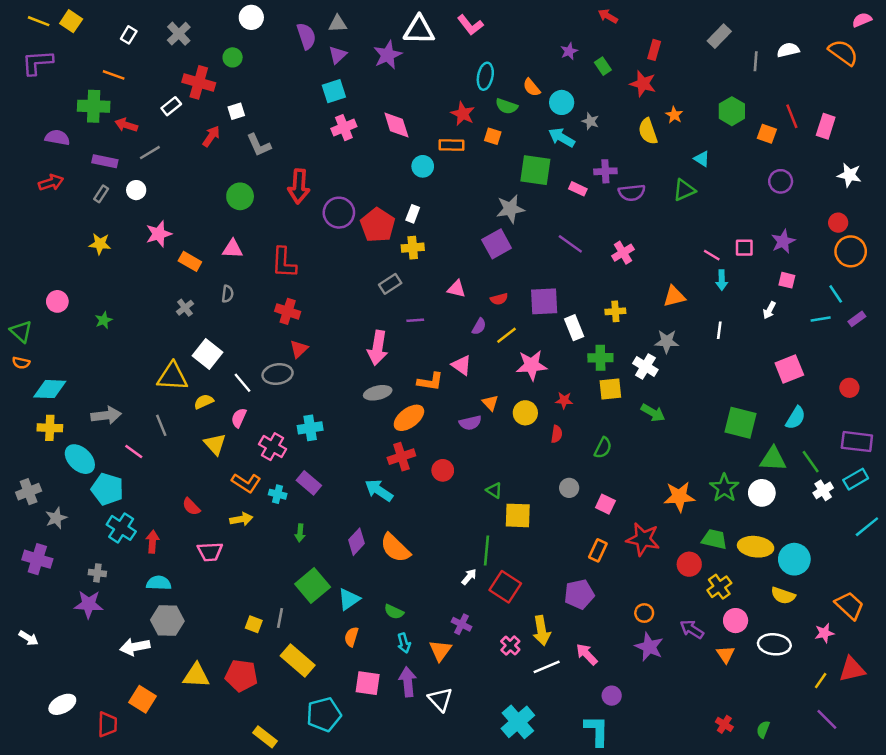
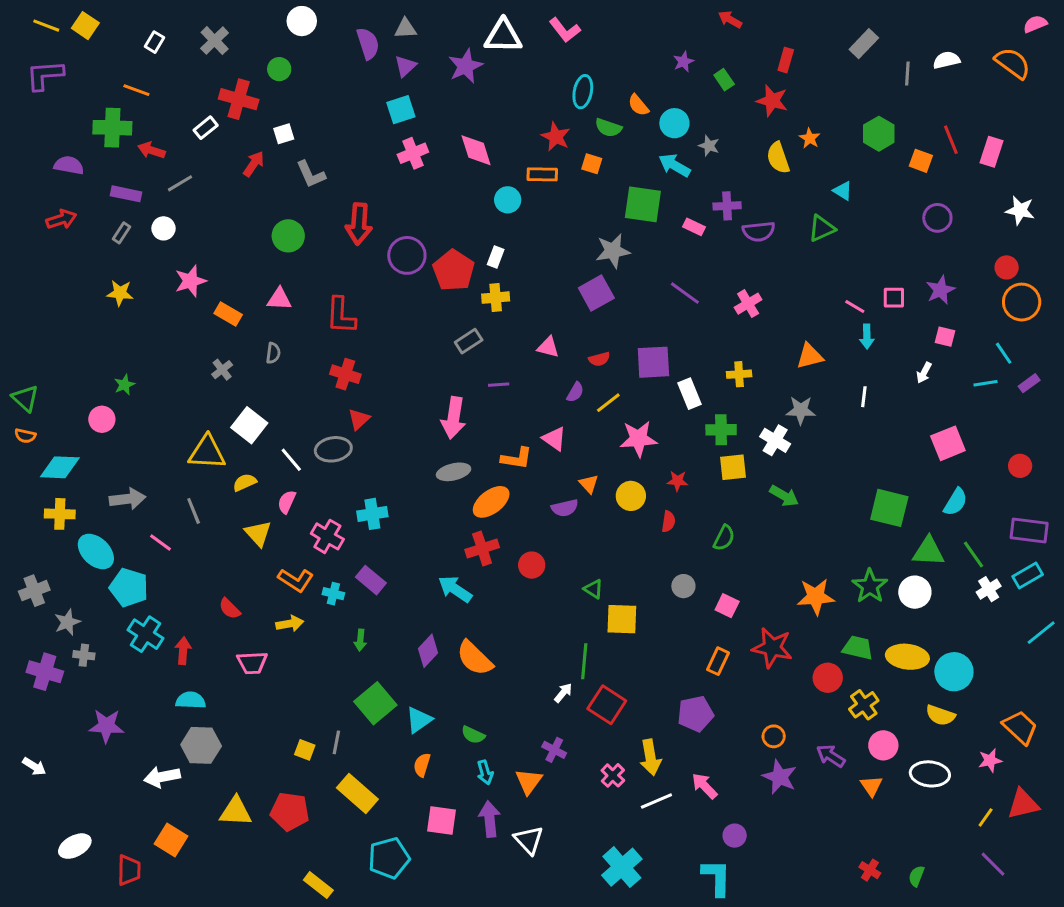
pink circle: (57, 301) -> (102, 419), moved
gray cross: (97, 573) -> (84, 655), moved

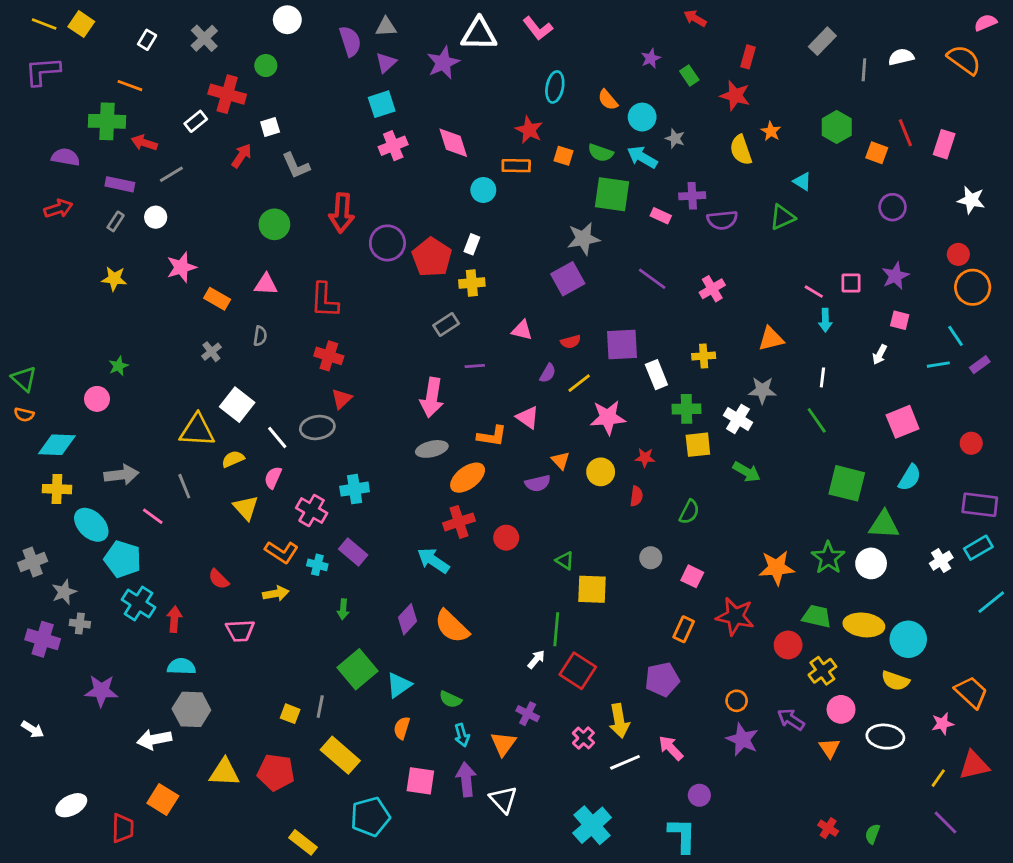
green semicircle: (608, 128) -> (601, 153), moved
green line: (974, 555) -> (817, 420), moved

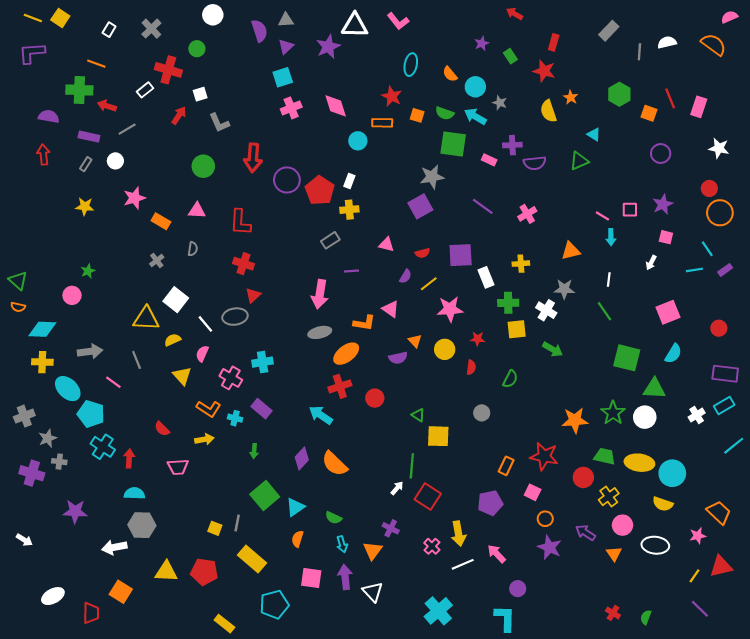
red arrow: (58, 209) -> (43, 155), turned -78
pink square: (692, 576) -> (533, 492), moved

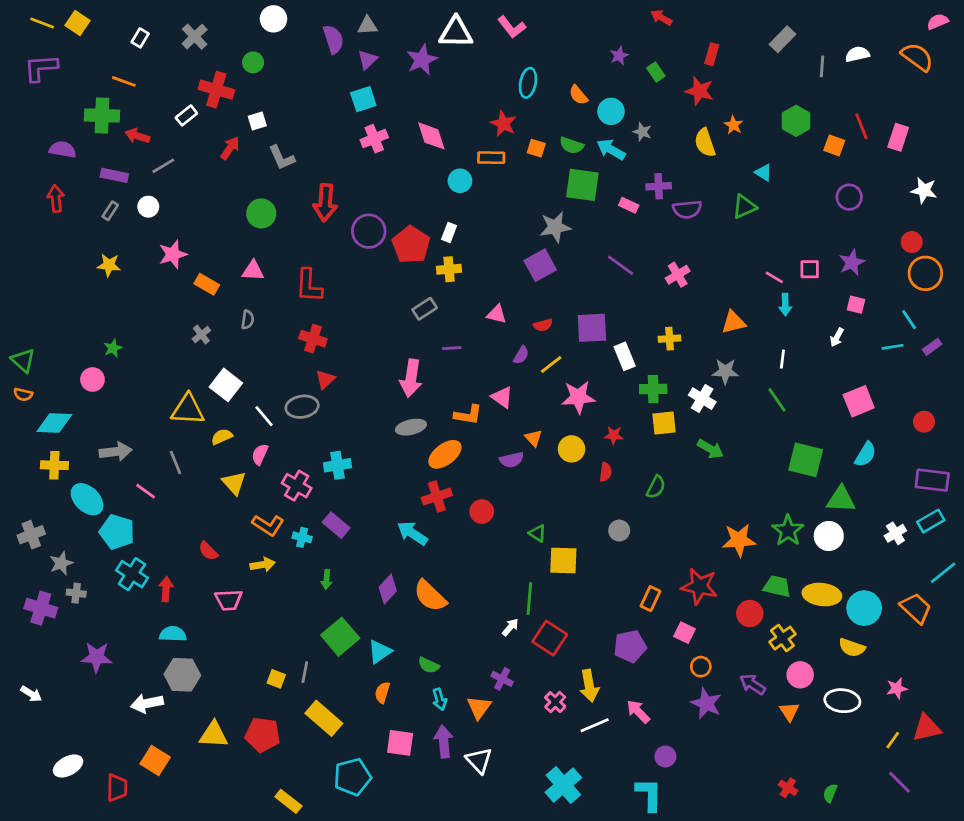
orange trapezoid: (719, 512) -> (916, 608), moved

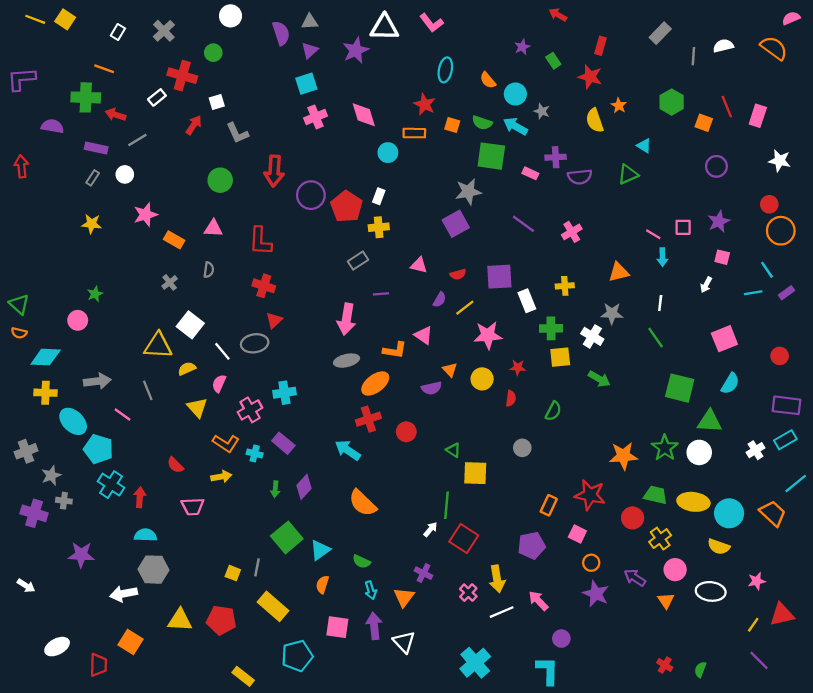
purple L-shape: (41, 68) -> (21, 79), moved
red arrow: (56, 198) -> (21, 166), moved
pink cross: (297, 486) -> (250, 410), turned 30
purple diamond: (388, 589) -> (304, 487), moved

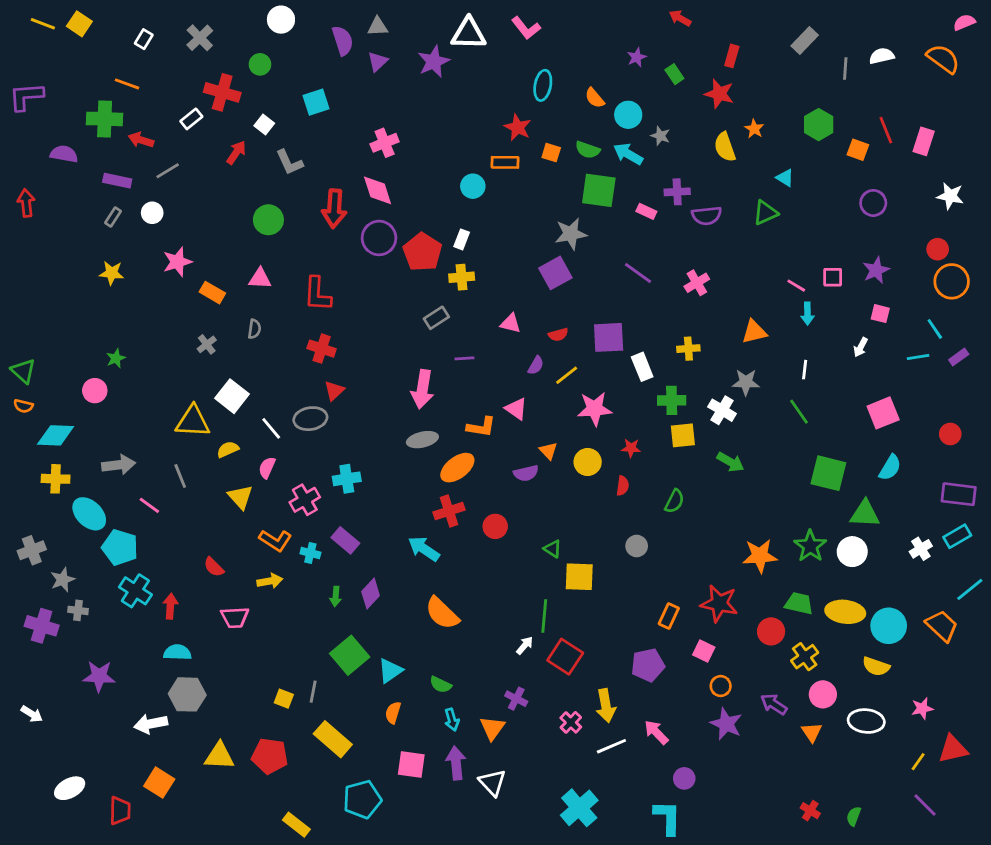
cyan square: (306, 84) -> (316, 102), moved
white square: (217, 102) -> (264, 125), turned -35
pink diamond: (364, 115) -> (378, 190), moved

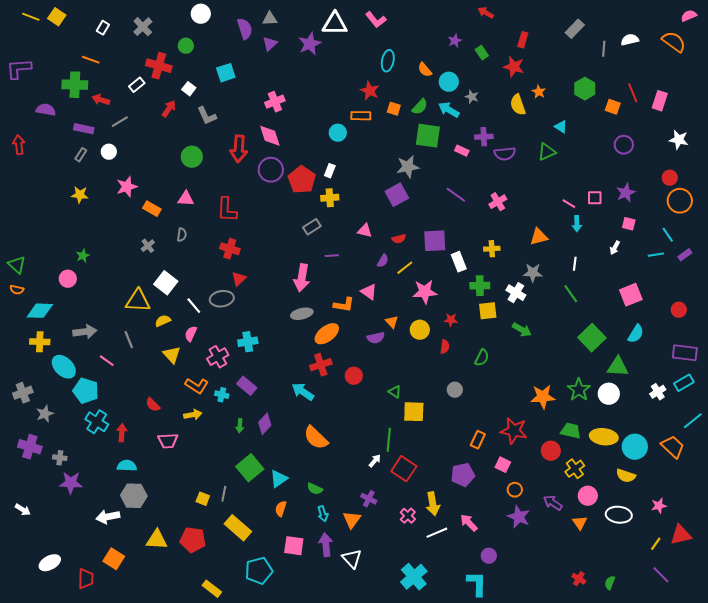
green semicircle: (588, 150) -> (420, 107), turned -66
green square: (828, 473) -> (592, 338), turned 32
gray cross: (78, 610) -> (60, 458), moved

